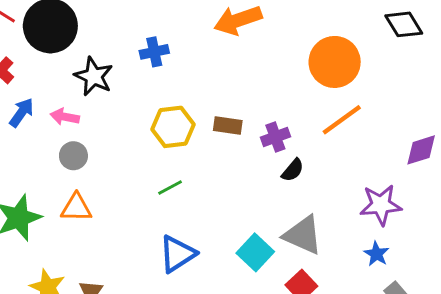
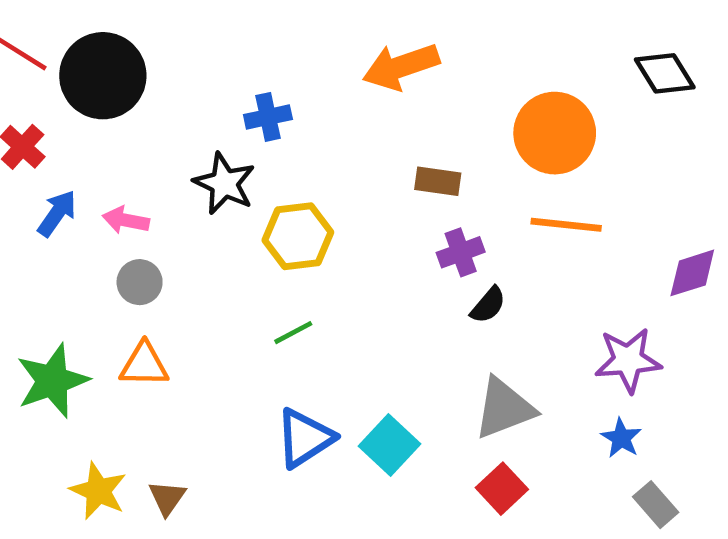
black star: (94, 76) -> (224, 183), moved
orange line: (342, 120) -> (566, 225), turned 42
brown rectangle: (228, 125) -> (438, 181), moved
gray triangle: (303, 235) -> (504, 408), turned -45
cyan square: (255, 252) -> (390, 445), moved

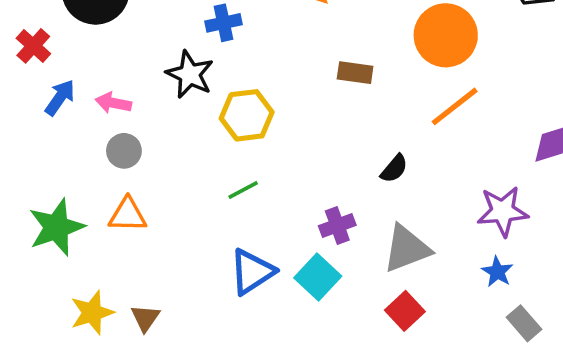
orange line: (566, 225) -> (455, 106), turned -44
purple cross: (461, 252) -> (337, 226), moved
yellow star: (98, 491) -> (92, 313), turned 30

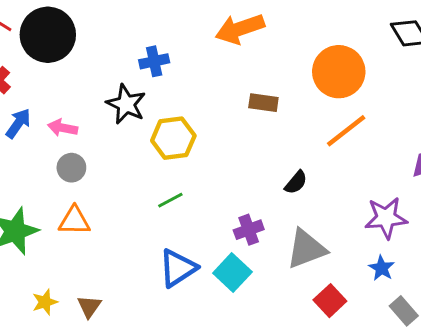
red square: (405, 311) -> (330, 301), moved
yellow star: (92, 313) -> (45, 302), size x0.7

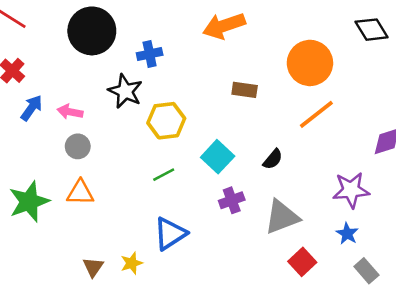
black circle: (48, 35) -> (92, 31), moved
cyan square: (232, 273) -> (218, 157), moved
yellow star: (45, 302) -> (132, 263), moved

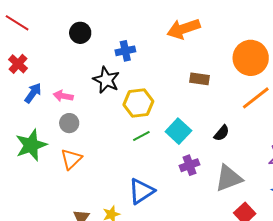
black circle: (92, 31) -> (80, 33), size x0.6
green line: (164, 175) -> (141, 136), moved
orange triangle: (80, 193) -> (71, 159), turned -45
green star: (29, 202) -> (31, 145), moved

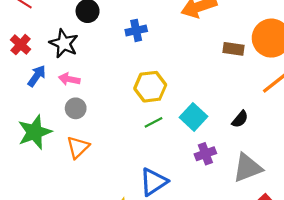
brown rectangle: (200, 79) -> (233, 49), moved
black star: (106, 80) -> (64, 43), moved

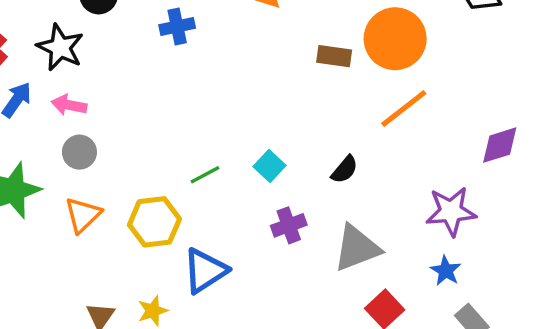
yellow hexagon: (150, 87) -> (154, 222), moved
cyan square: (193, 117) -> (270, 166), size x0.7

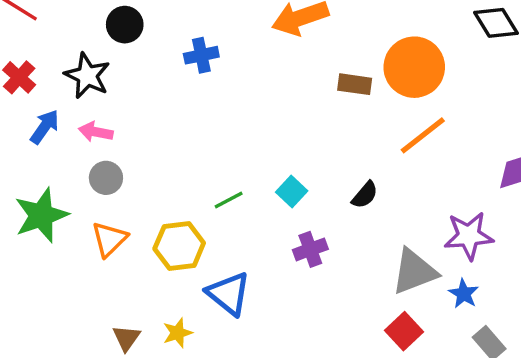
gray triangle: (357, 248) -> (414, 272), moved
blue triangle: (205, 271) -> (229, 294), turned -48

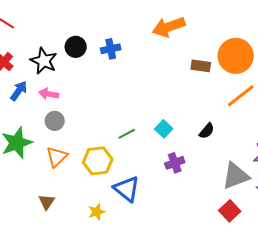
black circle: (125, 25) -> (76, 47), moved
brown triangle: (126, 338) -> (47, 202), moved

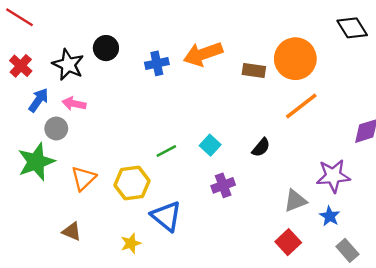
orange arrow: (169, 27) -> (203, 54), moved
blue cross: (111, 49) -> (157, 63), moved
gray circle: (55, 121) -> (56, 129), moved
gray triangle: (236, 176) -> (295, 201), size x0.7
brown triangle: (47, 202) -> (72, 231), turned -42

